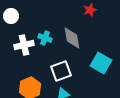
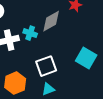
gray diamond: (72, 38) -> (51, 21), moved, turned 70

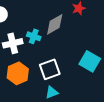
orange hexagon: (15, 83) -> (18, 73), moved

